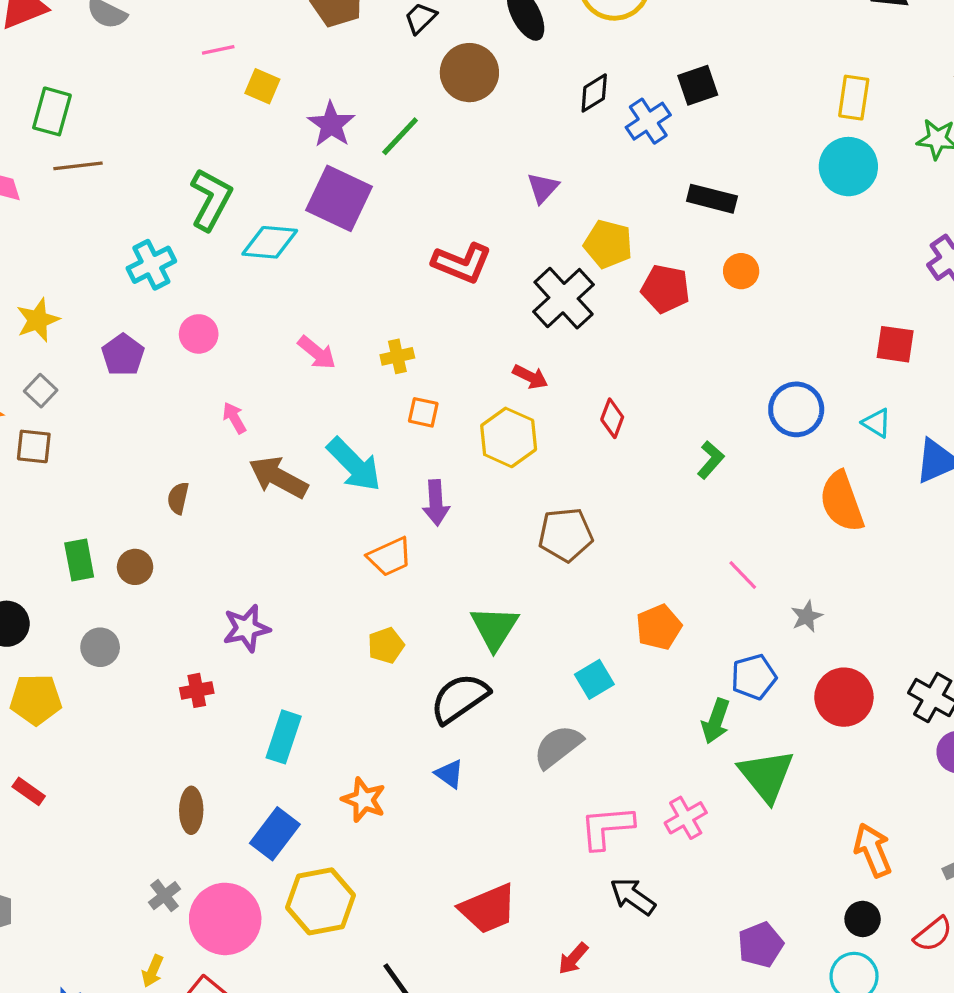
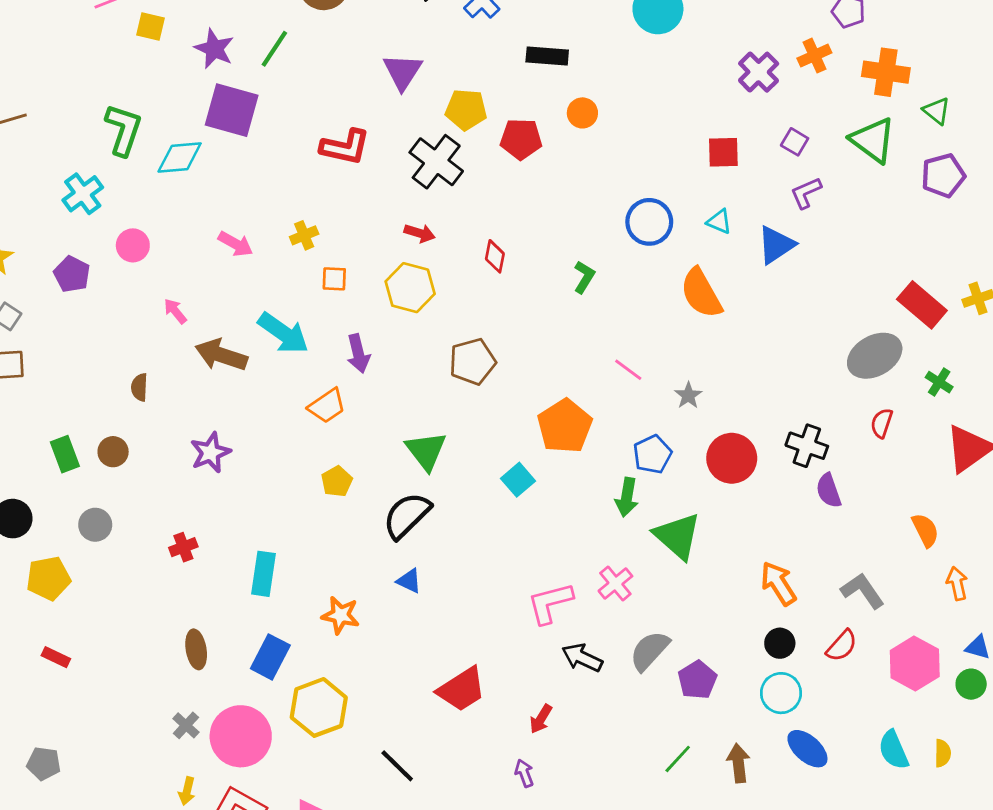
purple triangle: (543, 188) -> (403, 72), size x1.4
orange pentagon: (659, 627) -> (565, 426), size x1.4
purple star: (246, 628) -> (210, 453), moved
gray semicircle: (558, 747) -> (650, 651), moved

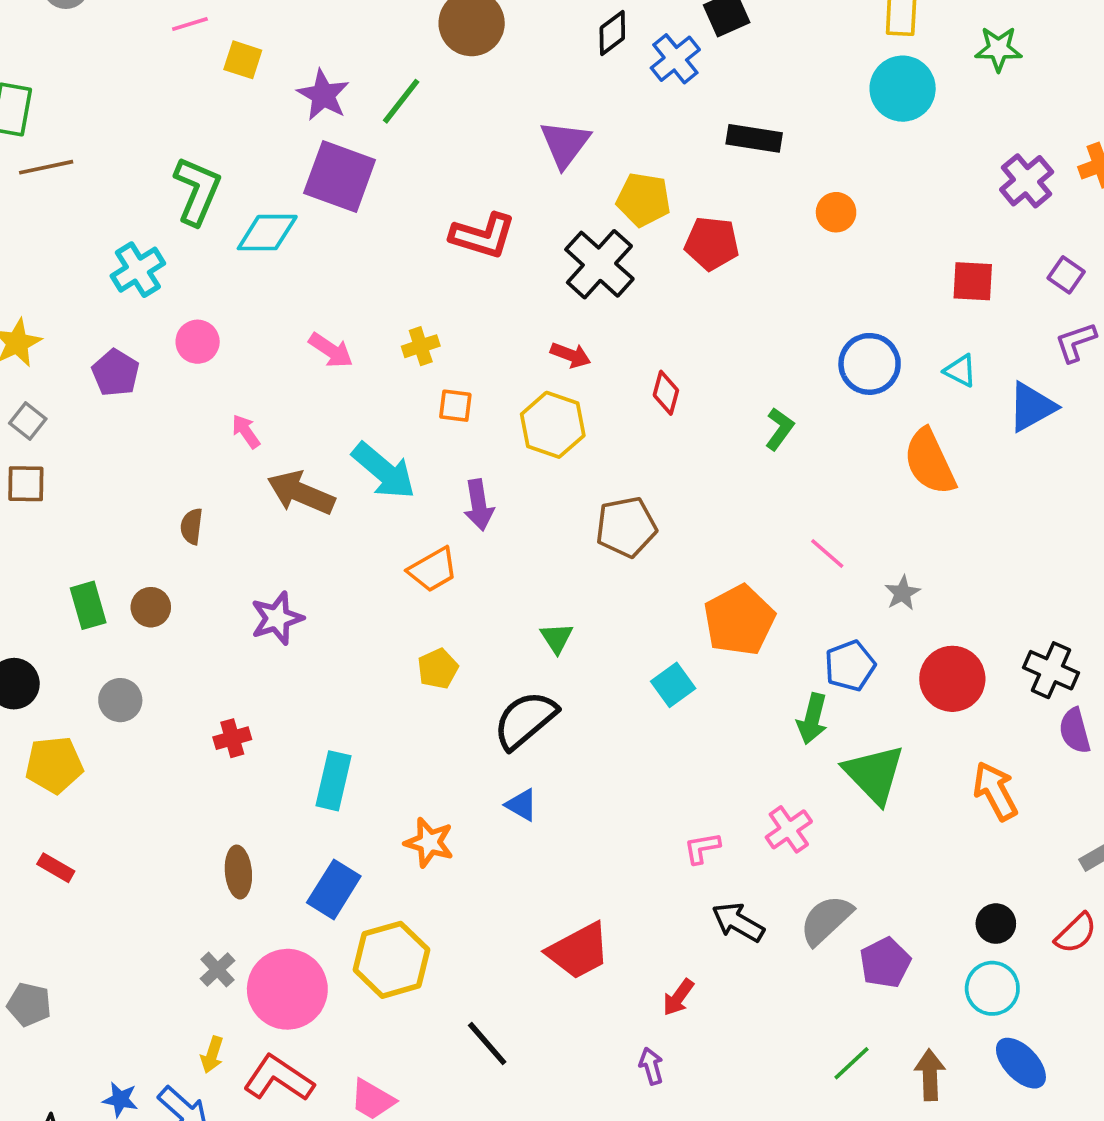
orange circle: (582, 113) -> (836, 212), moved
green triangle: (426, 451) -> (557, 638), size x0.6
orange arrow: (778, 583) -> (995, 791), moved
pink L-shape: (550, 603) -> (702, 848), size x0.6

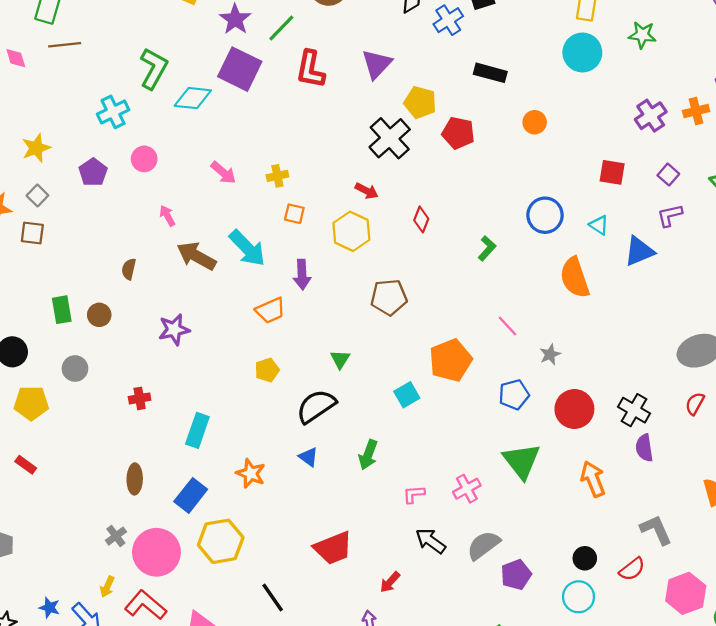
red L-shape: (483, 236) -> (310, 69), moved, turned 78
green arrow: (812, 719) -> (368, 455), moved

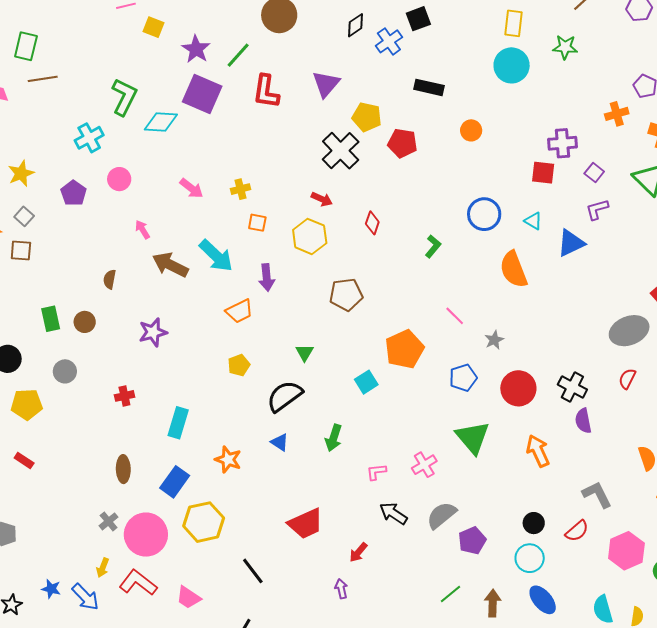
purple cross: (651, 116) -> (562, 143), moved, turned 32

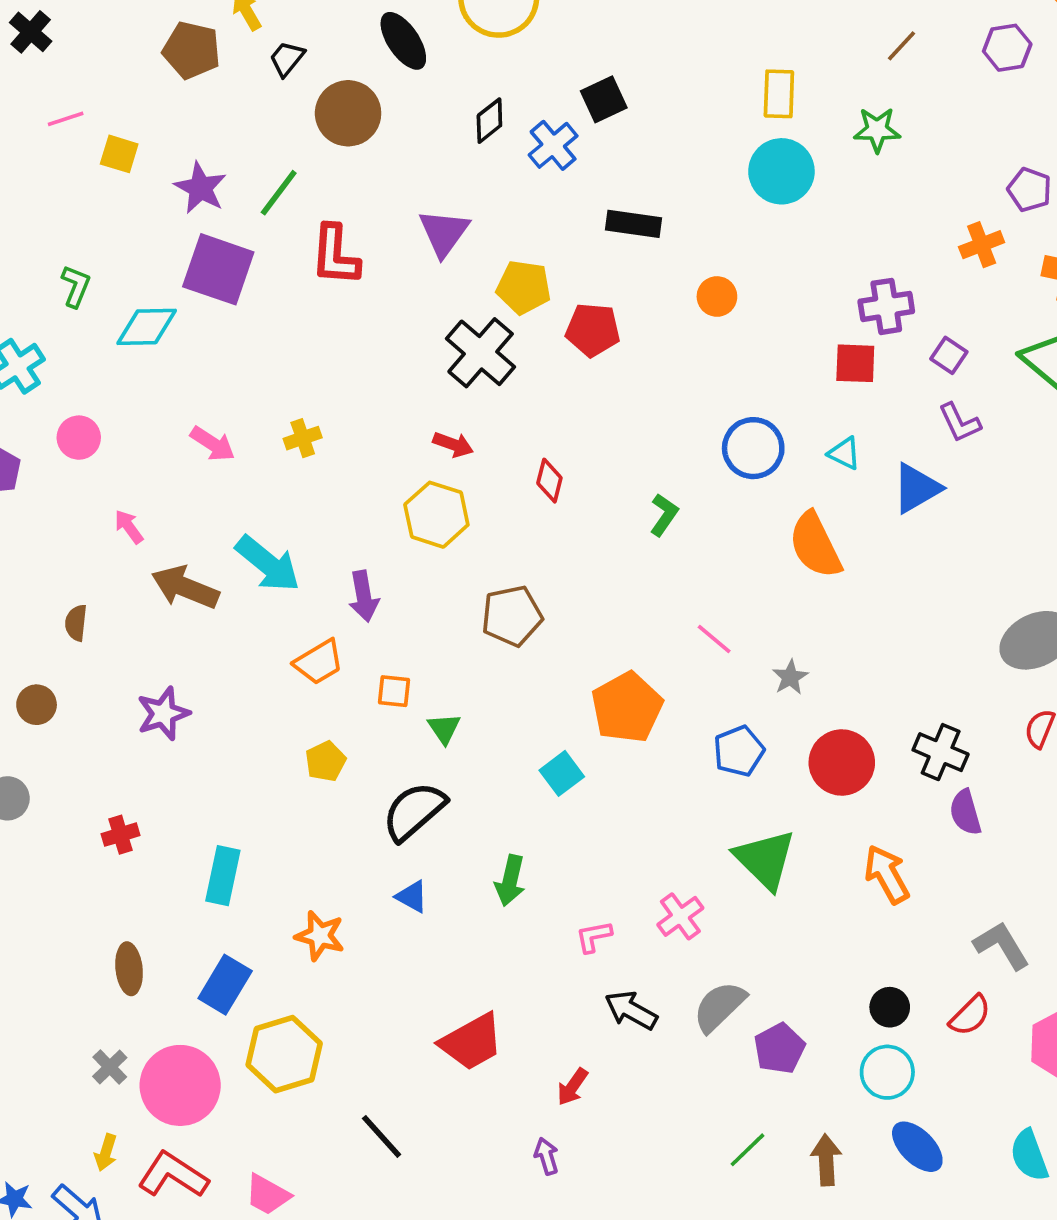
green L-shape: (124, 97) -> (76, 286), size x0.6
purple L-shape: (597, 209) -> (960, 423), turned -95
orange square: (257, 223) -> (394, 691), moved

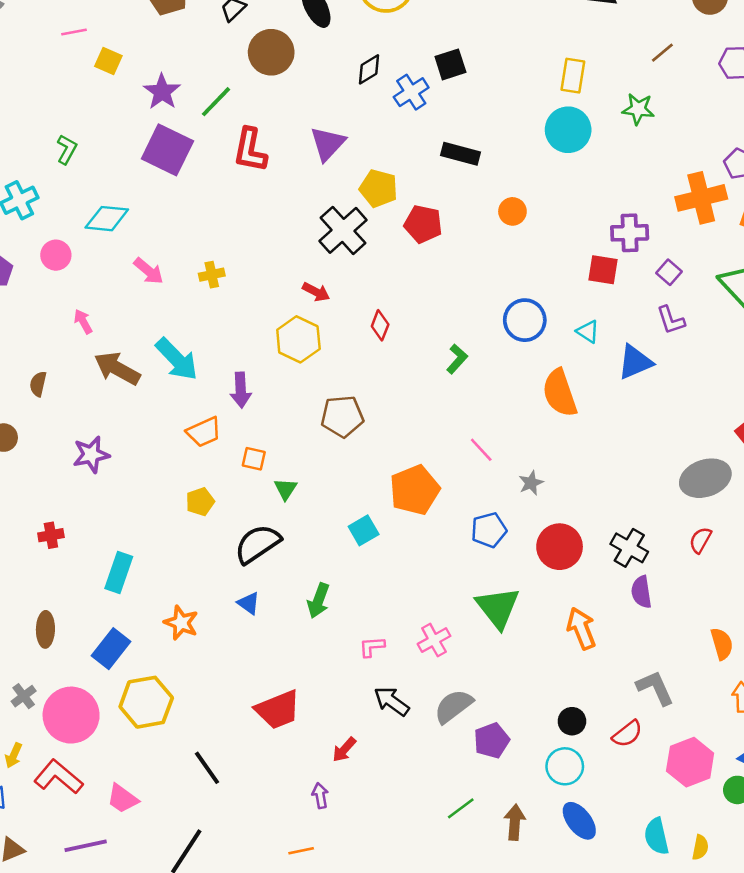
orange cross: (982, 245) -> (701, 198), size x1.6
cyan diamond: (147, 327) -> (107, 219), moved

